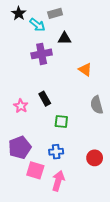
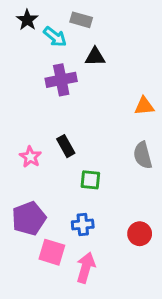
gray rectangle: (55, 13) -> (81, 20), turned 32
orange triangle: (85, 70) -> (144, 106), moved, turned -40

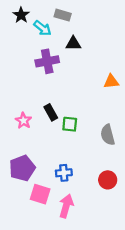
gray semicircle: (143, 155) -> (108, 135), moved
green square: (90, 180) -> (70, 124), moved

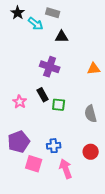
purple cross: (47, 61) -> (50, 67), moved, turned 30
pink arrow: (66, 206) -> (66, 169), moved, turned -36

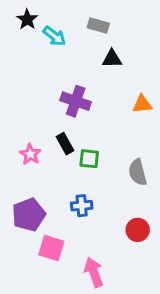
gray rectangle: (53, 13) -> (98, 26), moved
black triangle: (62, 37) -> (112, 59), moved
blue cross: (54, 146) -> (82, 206), moved
pink arrow: (66, 169) -> (94, 272), moved

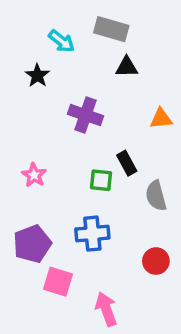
black star: (27, 19) -> (37, 76), moved
gray rectangle: (98, 26) -> (111, 29), size x1.4
black rectangle: (65, 144) -> (127, 163), moved
blue cross: (82, 206) -> (92, 234), size x1.4

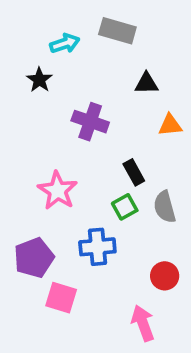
cyan arrow: (61, 41) -> (65, 43), turned -56
black triangle: (127, 67) -> (146, 83), moved
pink star: (34, 175) -> (58, 191), moved, size x1.5
green square: (101, 180) -> (125, 207), moved, turned -35
pink arrow: (106, 309) -> (143, 323), moved

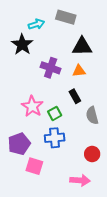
black star: (39, 80) -> (22, 45), size x1.5
black triangle: (146, 83) -> (82, 47), size x1.5
orange triangle: (170, 125) -> (79, 71), moved
green square: (125, 207) -> (55, 113), moved
pink arrow: (143, 323) -> (80, 180), turned 114

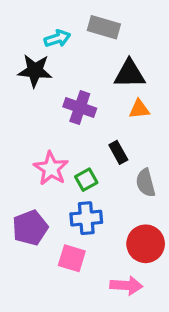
black star: (22, 45) -> (35, 71), turned -30
orange triangle: (79, 71) -> (139, 109), moved
red circle: (92, 154) -> (146, 244), size x1.5
pink square: (34, 166) -> (72, 258), moved

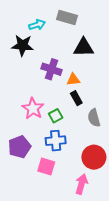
orange triangle: (139, 109) -> (73, 80), moved
pink arrow: (126, 285) -> (81, 184), turned -78

